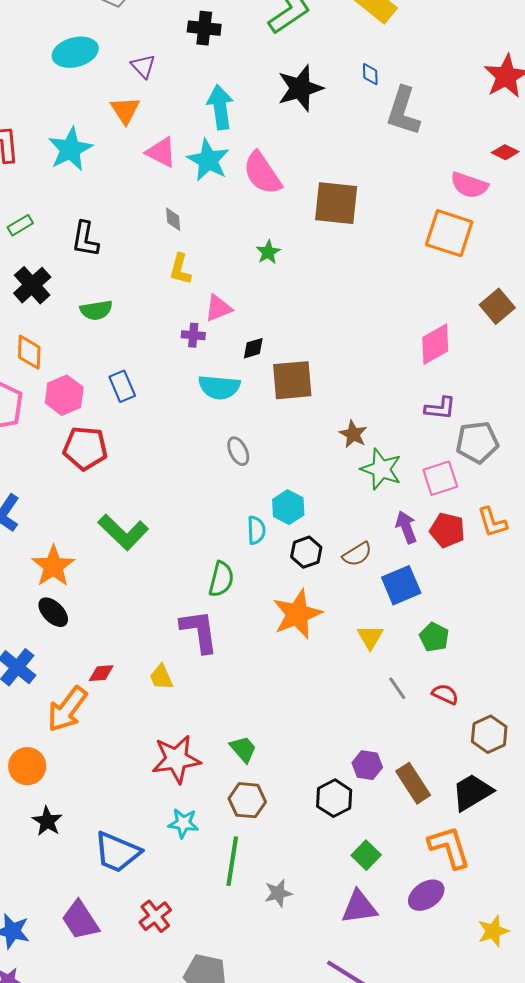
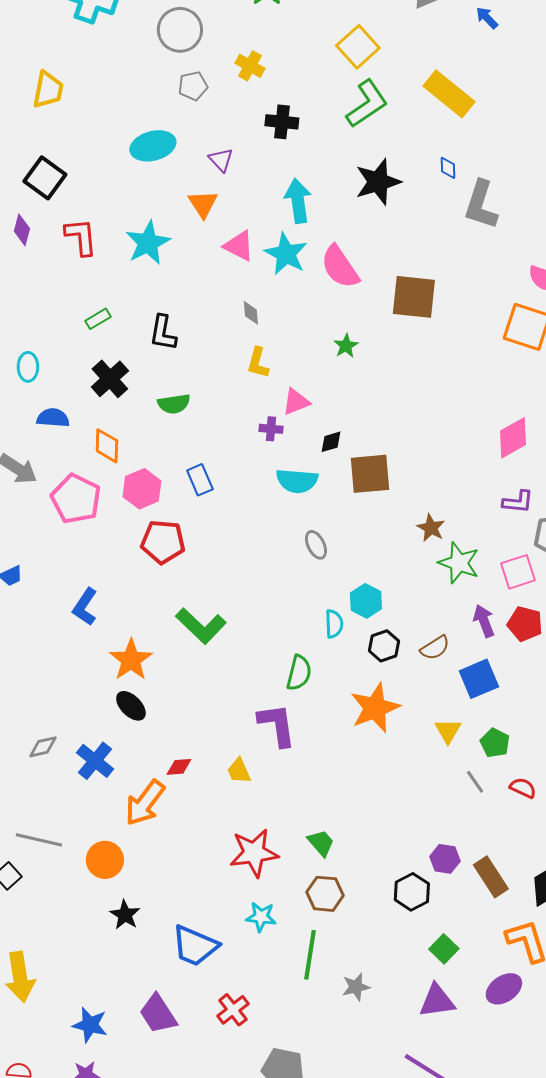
green pentagon: (434, 637) -> (495, 743), moved

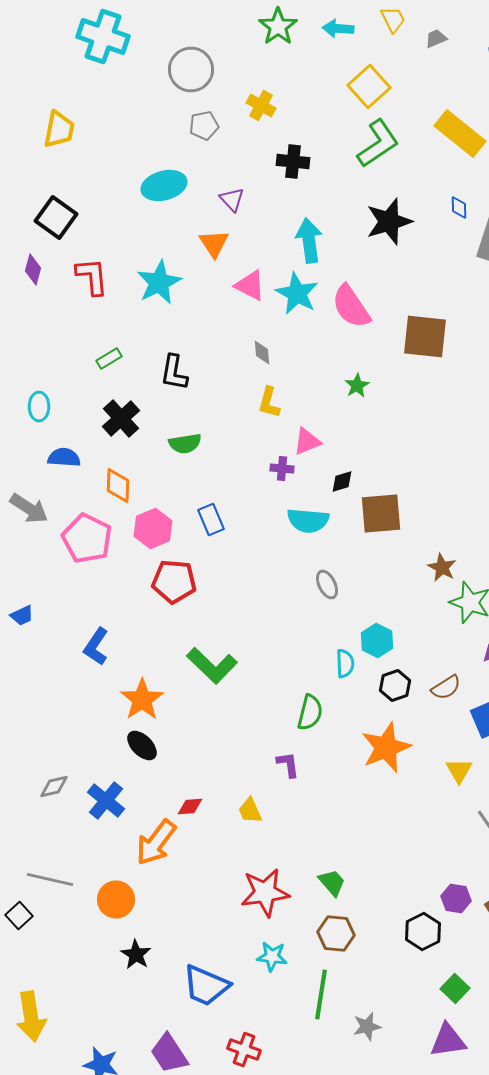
purple L-shape: (277, 725) -> (288, 764), size x0.6
red cross: (233, 1010) -> (244, 1050), turned -32

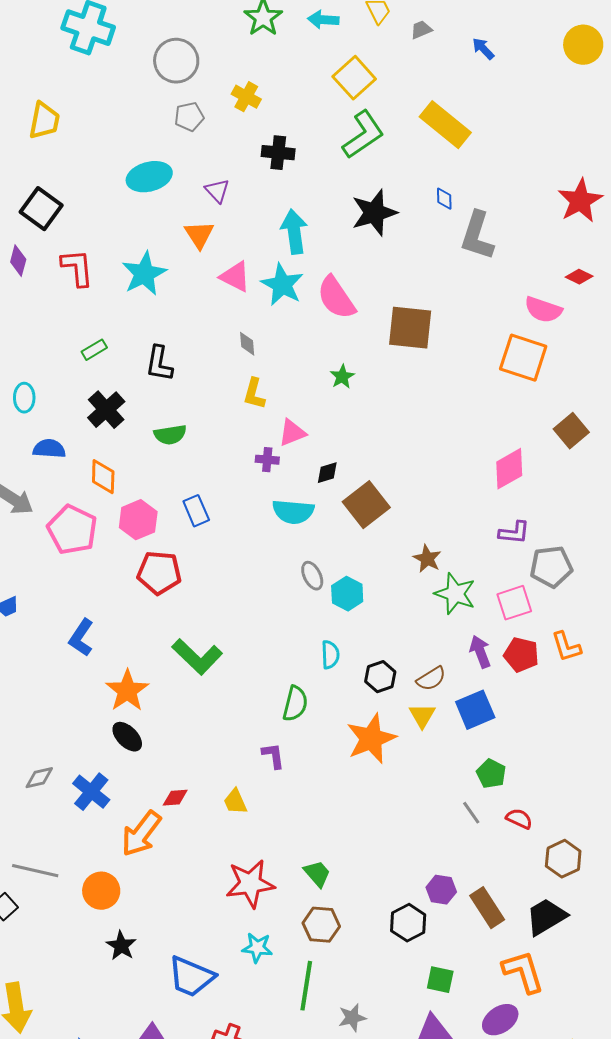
brown square: (381, 514) -> (366, 505), turned -33
cyan hexagon: (377, 640) -> (347, 594), moved
yellow triangle: (459, 770) -> (422, 716), moved
green square: (455, 988) -> (440, 980), turned -32

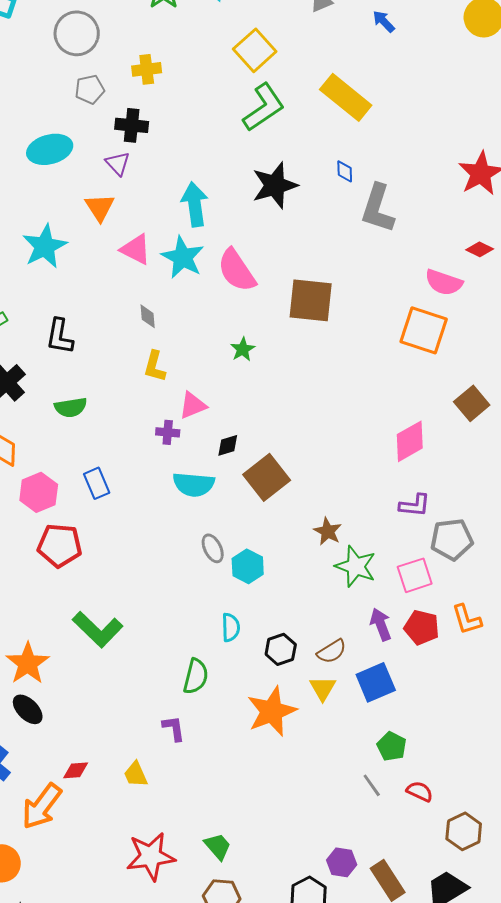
yellow cross: (246, 97) -> (147, 69), turned -36
black cross: (278, 153) -> (132, 125), moved

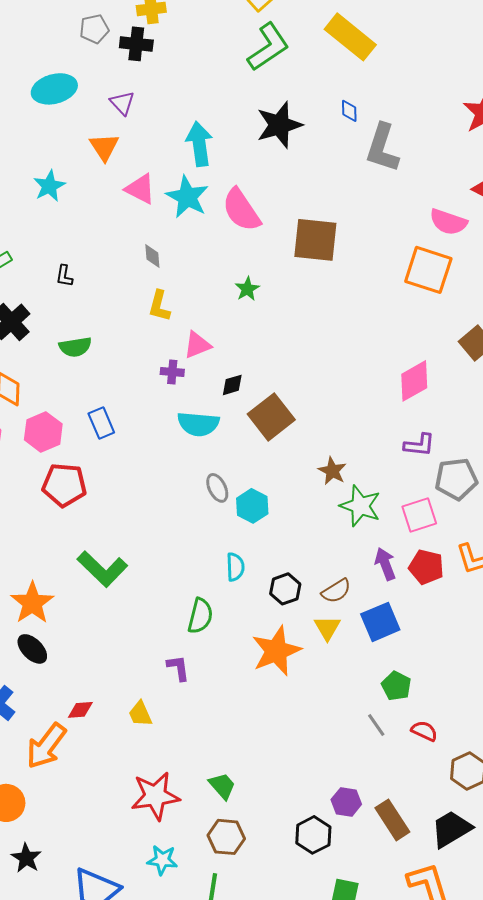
black cross: (132, 125) -> (136, 44), moved
cyan star: (45, 246) -> (49, 186), size x0.7
black L-shape: (60, 336) -> (64, 276), size x0.6

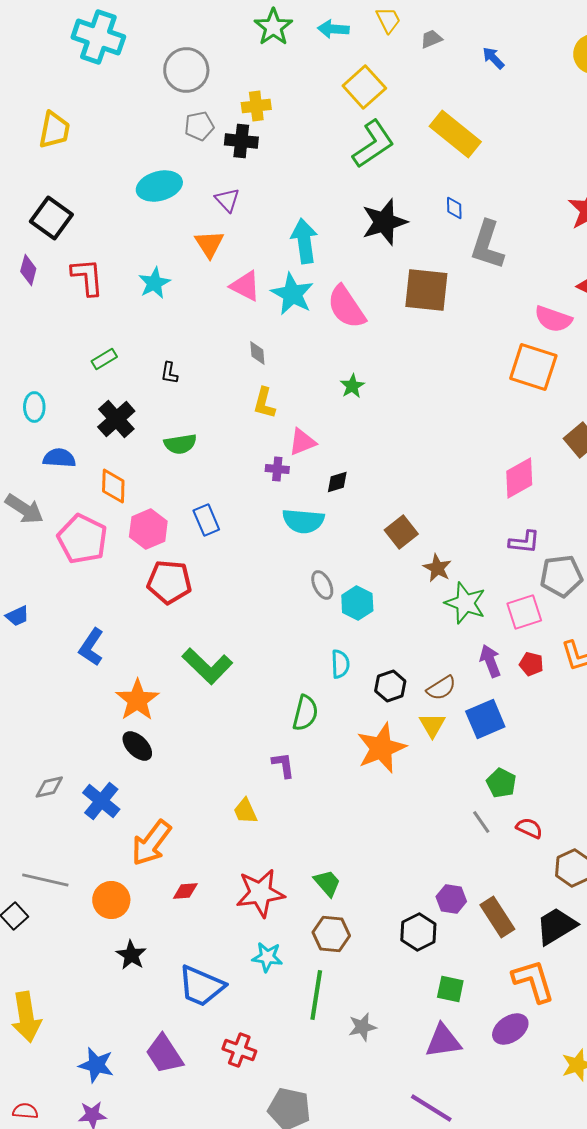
brown square: (315, 240) -> (426, 290), moved
brown square: (271, 417) -> (401, 532), moved, size x0.7
red pentagon: (426, 567) -> (531, 664), size x0.7
red diamond: (80, 710) -> (185, 891), moved

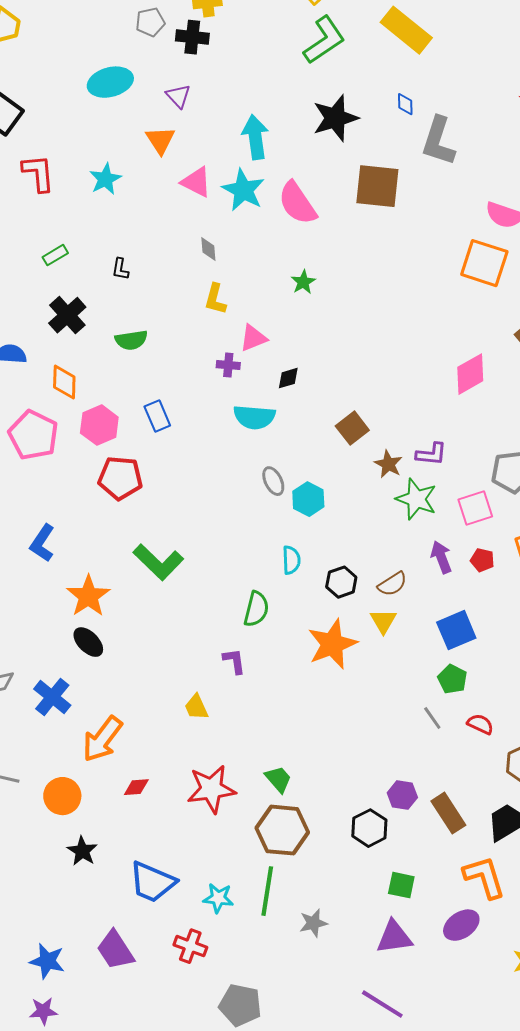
purple L-shape: (524, 542) -> (431, 454), moved
blue square: (485, 719) -> (456, 630), moved
brown hexagon: (331, 934) -> (282, 830), size x1.4
cyan star: (267, 957) -> (218, 898), moved

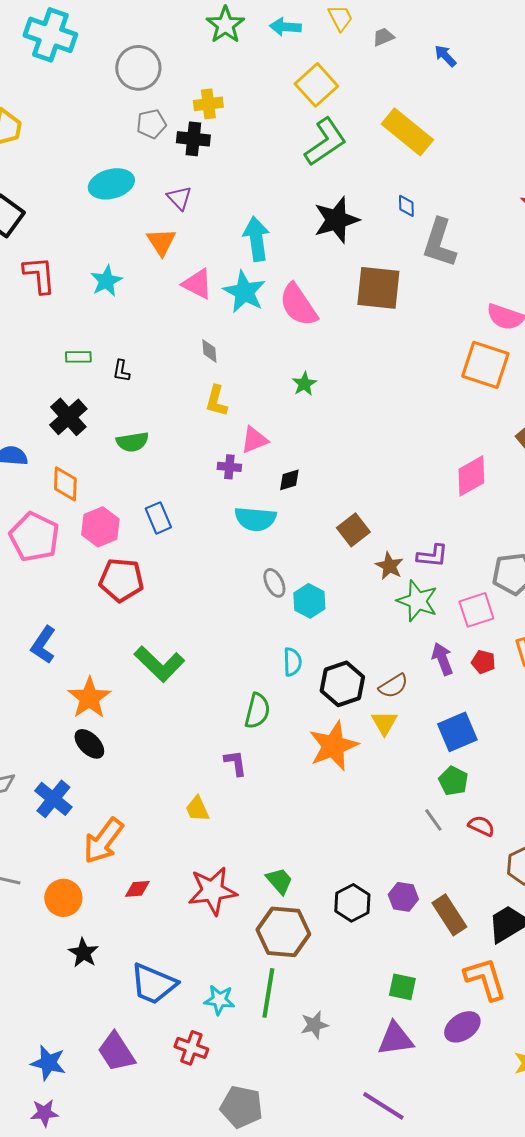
green rectangle: (55, 255) -> (78, 357), moved, turned 30
black hexagon: (341, 582) -> (342, 684), size x1.4
black hexagon: (369, 828) -> (352, 903), moved

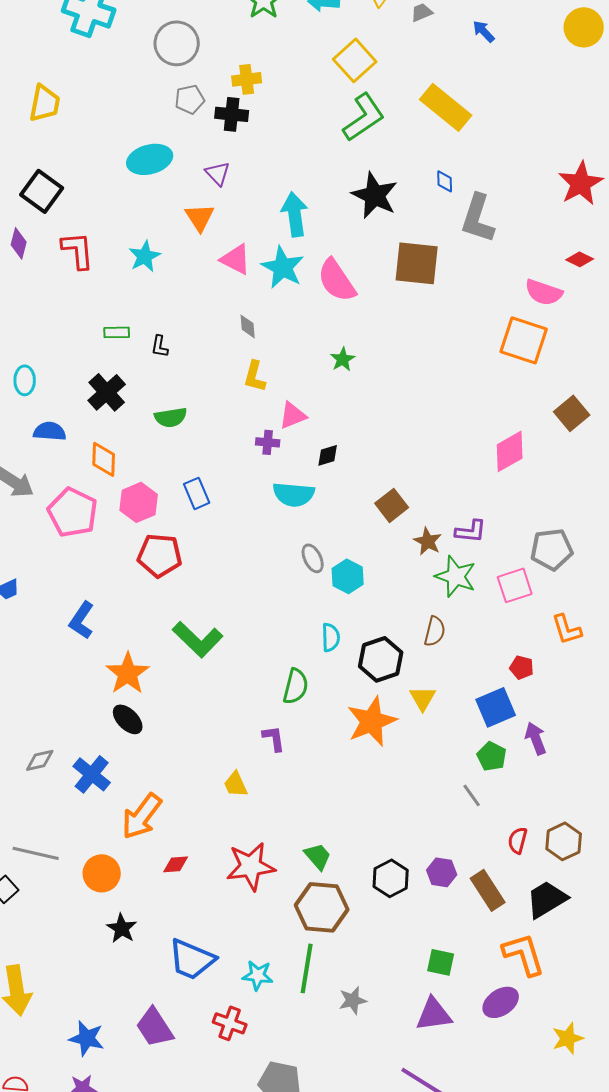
black star: (336, 220) -> (375, 195), turned -30
purple arrow: (442, 659) -> (536, 738), moved
red pentagon: (483, 662) -> (522, 667), moved
brown semicircle: (393, 686) -> (435, 631), moved, turned -44
red semicircle: (481, 826) -> (518, 840), moved, turned -100

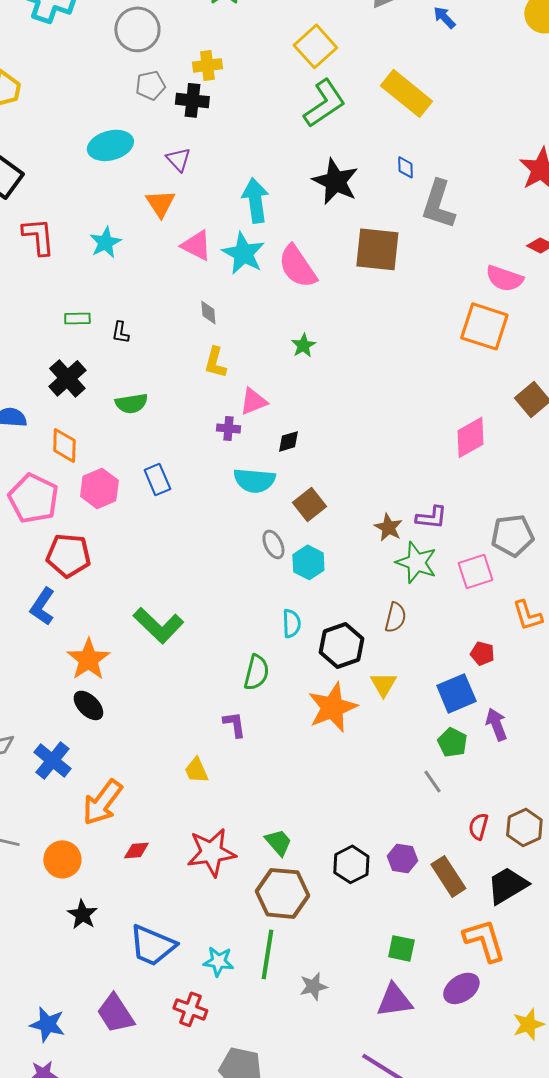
brown square: (392, 505) -> (309, 504), moved
red pentagon: (160, 555) -> (68, 555), moved

